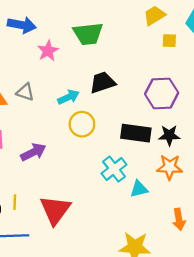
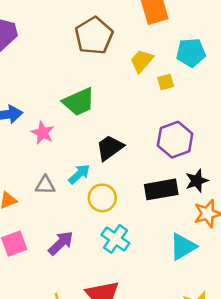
gray triangle: (25, 92) -> (45, 185), moved
cyan cross: (114, 169) -> (115, 239), moved
cyan triangle: (139, 189) -> (183, 247), size x1.4

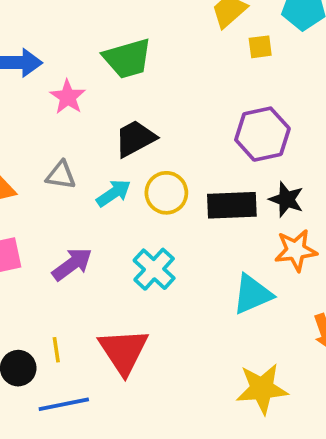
black trapezoid: (110, 148) -> (135, 138), moved
cyan arrow: (79, 174) -> (114, 193), moved
black star: (197, 181) -> (286, 199), turned 30
yellow circle: (102, 198) -> (166, 193), moved

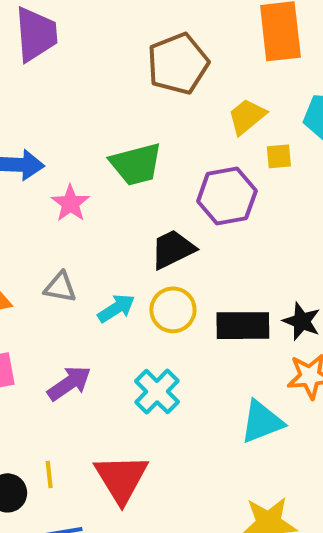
purple hexagon: (262, 134) -> (227, 196), moved
black trapezoid: (135, 138) -> (173, 249), moved

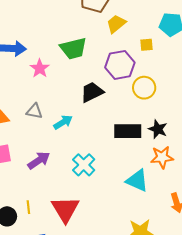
yellow trapezoid: (247, 116) -> (116, 24), moved
yellow circle: (173, 310) -> (144, 88), moved
cyan triangle: (262, 422) -> (137, 181), turned 45

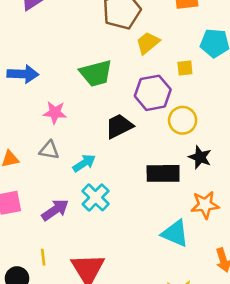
pink star: (40, 68) -> (55, 113), moved, turned -30
black star: (158, 129) -> (200, 157), moved
cyan cross: (84, 165) -> (96, 197), moved
yellow line: (28, 207) -> (43, 257), moved

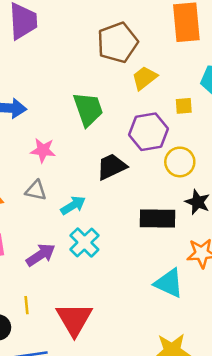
green trapezoid: (96, 73) -> (88, 109), turned -96

